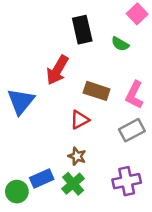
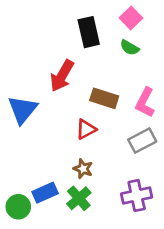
pink square: (137, 14) -> (131, 18), moved

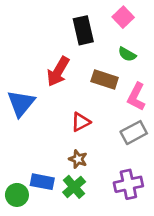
green semicircle: (130, 48) -> (127, 54), moved
brown rectangle: (104, 98) -> (105, 79), moved
blue rectangle: (45, 193) -> (42, 182), turned 35

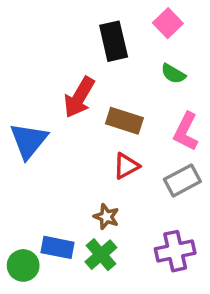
brown rectangle: (105, 79) -> (124, 121), moved
red triangle: (81, 122) -> (126, 166), moved

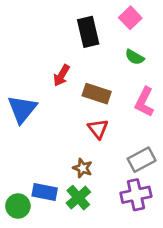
red arrow: (79, 97) -> (61, 75), size x0.7
red triangle: (126, 166) -> (98, 129), turned -40
gray rectangle: (182, 180) -> (142, 160), moved

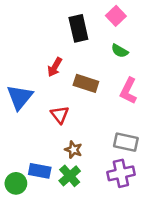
red triangle: (98, 129) -> (60, 115), moved
gray rectangle: (142, 160) -> (126, 142), turned 40

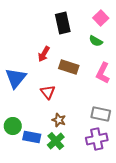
pink square: (116, 16) -> (101, 18), moved
green circle: (16, 183) -> (13, 126), moved

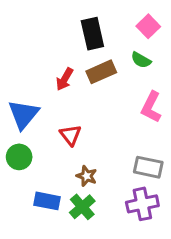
brown rectangle: (69, 67) -> (101, 72), moved, turned -42
green circle: (13, 126) -> (19, 157), moved

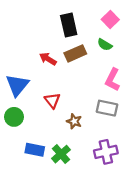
red arrow: (65, 79) -> (48, 59), turned 91
gray rectangle: (148, 167) -> (107, 108), moved
brown star: (87, 176) -> (74, 121), moved

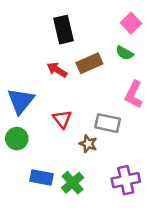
black rectangle: (69, 25) -> (63, 30), moved
gray rectangle: (107, 108) -> (108, 123), moved

